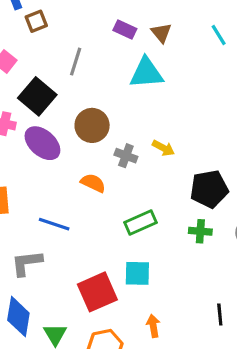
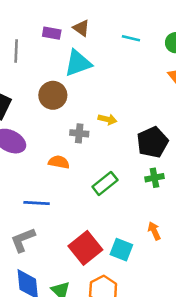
cyan line: (219, 35) -> (131, 38), moved, turned -30
gray line: (76, 62) -> (16, 51), moved
brown circle: (92, 125) -> (53, 95), moved
cyan square: (137, 273) -> (121, 250), moved, turned 35
orange arrow: (153, 326) -> (154, 231), moved

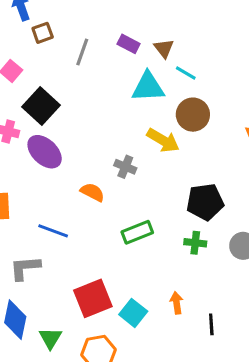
cyan line: (131, 38) -> (186, 73), moved
brown circle: (53, 95) -> (193, 115), moved
yellow arrow: (107, 119) -> (163, 140), moved, size x1.5

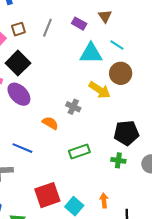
brown square: (43, 33) -> (18, 29), moved
brown triangle: (164, 48) -> (105, 16), moved

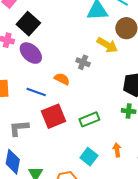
blue line: (22, 148) -> (36, 92), moved
green rectangle: (79, 152) -> (89, 119), moved
red square: (47, 195) -> (53, 116), moved

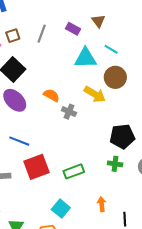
orange semicircle: (62, 79) -> (51, 95), moved
cyan square: (89, 157) -> (61, 209), moved

